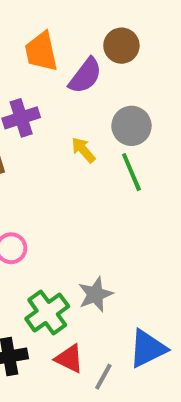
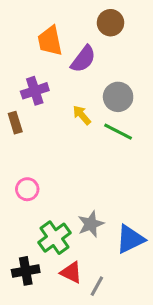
brown circle: (121, 46) -> (110, 23), moved
green line: (131, 172) -> (118, 132), turned -40
blue triangle: (148, 349) -> (130, 239), moved

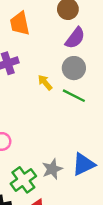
purple semicircle: (83, 59) -> (75, 38), moved
blue triangle: (130, 239) -> (84, 164), moved

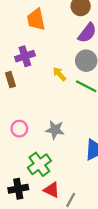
gray star: (52, 169) -> (55, 130), moved, turned 30

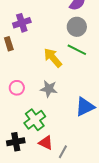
yellow arrow: (59, 74) -> (53, 58), moved, size x1.5

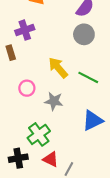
green line: (77, 50) -> (88, 77), moved
pink circle: (17, 88) -> (27, 88), moved

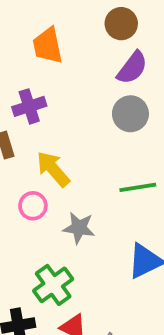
yellow arrow: (58, 68) -> (53, 169), moved
green line: (88, 77) -> (138, 187), turned -36

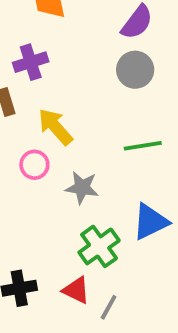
green cross: (53, 285) -> (99, 246), moved

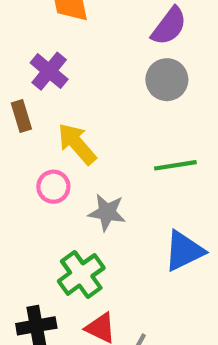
purple cross: (31, 62) -> (49, 71), turned -32
green cross: (99, 246) -> (81, 274), moved

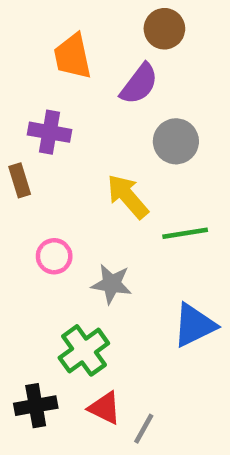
purple semicircle: (169, 26) -> (139, 84), moved
purple cross: (49, 71) -> (50, 132), turned -30
yellow arrow: (77, 144) -> (128, 196), moved

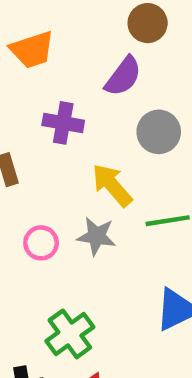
orange trapezoid: (72, 56) -> (32, 50), moved, turned -96
purple cross: (50, 132) -> (63, 123), moved
gray star: (112, 284) -> (97, 236), moved

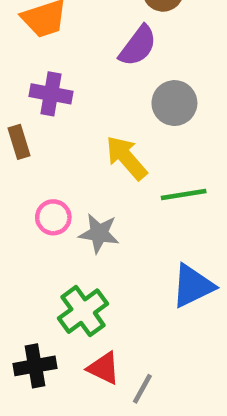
purple cross: (63, 123) -> (51, 94), moved
gray star: (97, 236) -> (99, 233), moved

